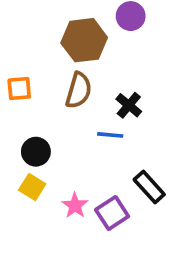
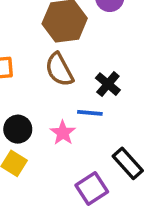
brown semicircle: (79, 90) -> (59, 70), turned 136
pink star: (75, 206) -> (63, 133), moved

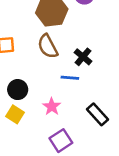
pink star: (63, 133) -> (52, 107), moved
purple square: (92, 189) -> (61, 141), moved

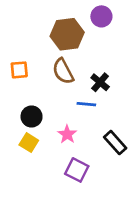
purple square: (61, 141) -> (77, 170), turned -30

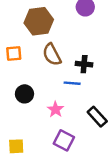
brown hexagon: (67, 34) -> (39, 21), moved
black cross: (100, 82) -> (84, 64), turned -35
yellow square: (29, 143) -> (16, 146), moved, turned -35

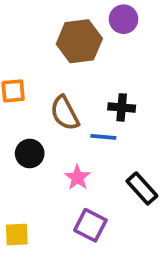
brown hexagon: (39, 21) -> (79, 41), moved
brown semicircle: (52, 55) -> (65, 113), moved

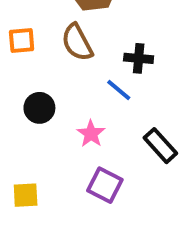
brown semicircle: (65, 113) -> (77, 42), moved
blue line: (103, 137) -> (119, 90), turned 35

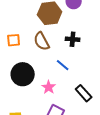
black cross: (139, 58) -> (73, 39), moved
black circle: (39, 108) -> (23, 74), size x1.5

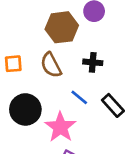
pink star: (49, 87) -> (60, 127), size x1.6
black rectangle: (84, 93) -> (113, 105), moved

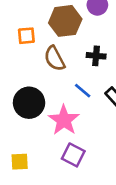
orange square: (13, 64) -> (26, 36), moved

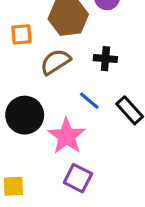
brown semicircle: (54, 58) -> (55, 62), turned 85

